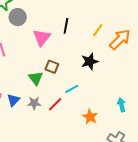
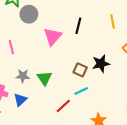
yellow line: (98, 30) -> (112, 21), moved, turned -48
brown square: (52, 67) -> (80, 70), moved
gray star: (34, 103) -> (23, 76), moved

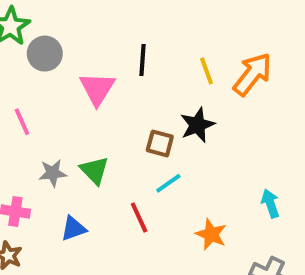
yellow line: (112, 21) -> (207, 71), moved
blue triangle: (20, 100) -> (73, 229), moved, turned 32
red line: (63, 106) -> (139, 218), turned -63

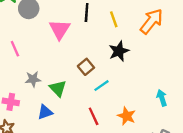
yellow line: (207, 71) -> (114, 19), moved
brown square: (160, 143) -> (86, 67), moved, turned 35
green triangle: (94, 170) -> (58, 88), moved
red line: (139, 218) -> (94, 116), moved

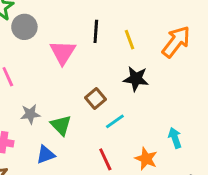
black star: (119, 51) -> (136, 79), turned 30
cyan arrow: (162, 98) -> (175, 138), moved

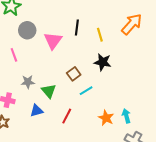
gray circle: (24, 27) -> (27, 30), moved
orange arrow: (176, 42) -> (132, 24), moved
cyan arrow: (175, 138) -> (126, 116), moved
red line: (105, 159) -> (67, 116), moved, turned 49

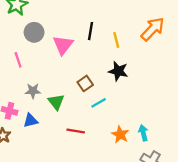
blue triangle: (37, 111) -> (31, 121), moved
red line: (67, 116) -> (76, 131), turned 70

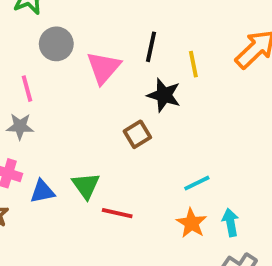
black star: (118, 71) -> (164, 95), moved
gray star: (33, 91) -> (20, 126), moved
green triangle: (56, 102) -> (86, 186), moved
cyan line: (99, 103) -> (197, 183), moved

